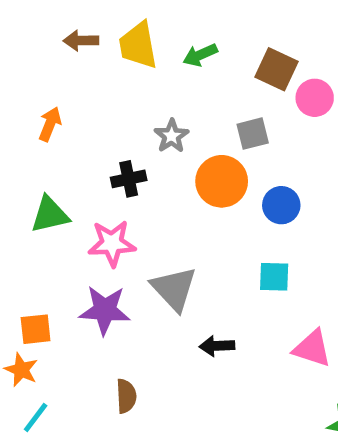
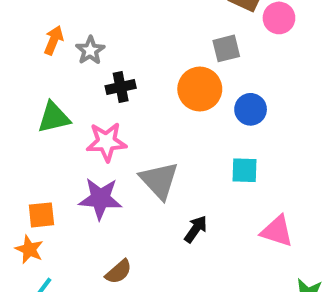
gray star: (172, 136) -> (90, 50), moved
black arrow: (217, 346) -> (196, 229), turned 128
brown semicircle: (126, 396) -> (119, 272), turned 52

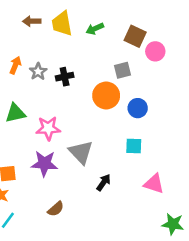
black cross: (121, 87) -> (65, 77), moved

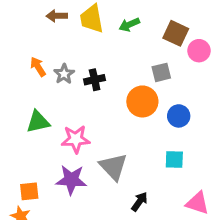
orange arrow: (15, 65) -> (38, 67), turned -54

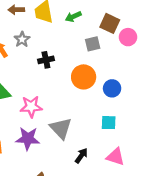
gray square: (161, 72) -> (93, 44), moved
gray star: (64, 74) -> (22, 39), moved
pink triangle: (198, 203) -> (115, 157), moved

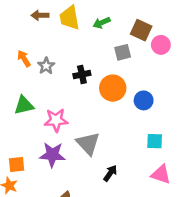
gray star: (22, 39) -> (46, 66), moved
black cross: (46, 60) -> (82, 74), moved
cyan square: (109, 123) -> (155, 141), moved
pink triangle: (115, 157) -> (161, 174), moved

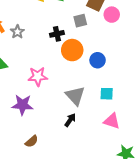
black cross: (82, 74) -> (57, 34), moved
pink star: (56, 120) -> (38, 76), moved
gray triangle: (88, 144) -> (75, 96), moved

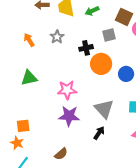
gray star: (17, 32) -> (57, 37), moved
purple star: (22, 105) -> (69, 116), moved

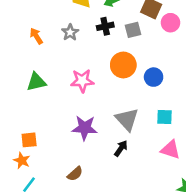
black cross: (86, 48) -> (105, 26), moved
pink star: (67, 90) -> (82, 81), moved

